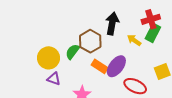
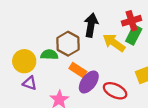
yellow arrow: (134, 40) -> (114, 43), size x1.5
green semicircle: (73, 52) -> (49, 55), turned 56
purple ellipse: (116, 66) -> (89, 82), moved

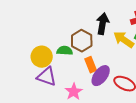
orange rectangle: (78, 70) -> (91, 65), turned 35
purple triangle: (30, 83) -> (47, 77), size x1.5

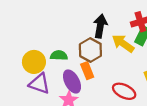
brown hexagon: (82, 41) -> (90, 50), moved
purple ellipse: (101, 76) -> (72, 81), moved, turned -65

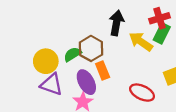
brown hexagon: (90, 50) -> (91, 48), moved
green semicircle: (59, 55) -> (72, 54), turned -35

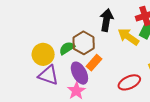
orange rectangle: (103, 70) -> (94, 63), turned 63
red ellipse: (142, 93) -> (129, 82), turned -50

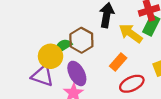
yellow circle: (43, 54) -> (51, 56), moved
orange rectangle: (94, 63) -> (118, 62), moved

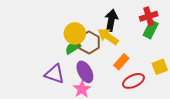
yellow arrow: (131, 33) -> (108, 36), moved
yellow circle: (51, 56) -> (75, 33), moved

